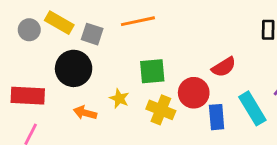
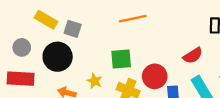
orange line: (138, 21) -> (133, 19), moved
gray circle: (29, 30) -> (22, 47), moved
red semicircle: (224, 67) -> (193, 56), moved

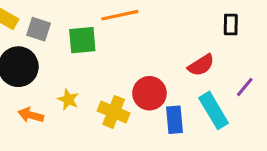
green square: (121, 59) -> (82, 40), moved

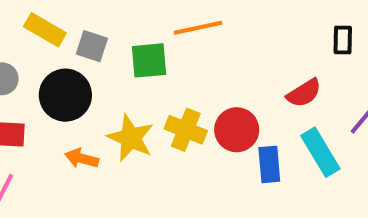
yellow star: (68, 99) -> (131, 138), size x1.6
yellow cross: (114, 112) -> (186, 130), moved

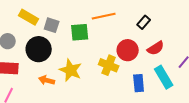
black rectangle: (343, 40) -> (144, 22), moved, turned 40
yellow cross: (186, 130) -> (109, 65), moved
red circle: (237, 130) -> (128, 50), moved

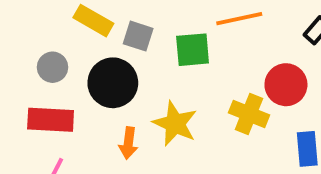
orange arrow: (47, 80) -> (128, 143), turned -98

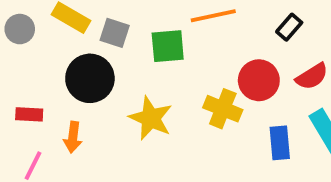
gray circle: (53, 67) -> (20, 29), moved
red rectangle: (51, 120) -> (29, 114), size x0.6
orange arrow: (128, 143) -> (73, 137), moved

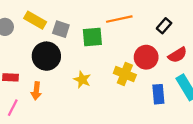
yellow star: (151, 118) -> (82, 80), size x0.7

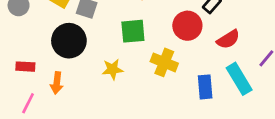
green square: (92, 37) -> (133, 31), moved
red circle: (146, 57) -> (187, 26), moved
yellow star: (82, 80) -> (113, 69), turned -30

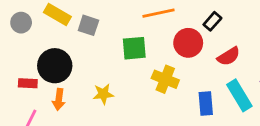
black circle: (69, 41) -> (55, 66), moved
yellow star: (113, 69) -> (103, 94), moved

